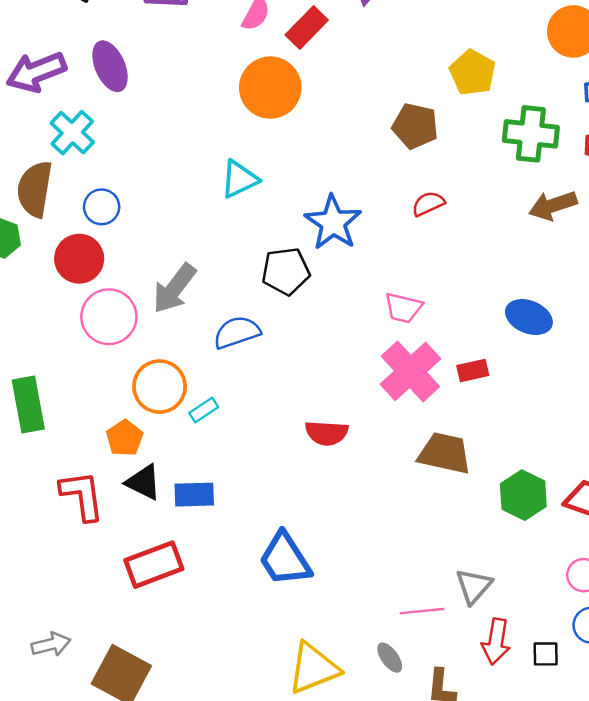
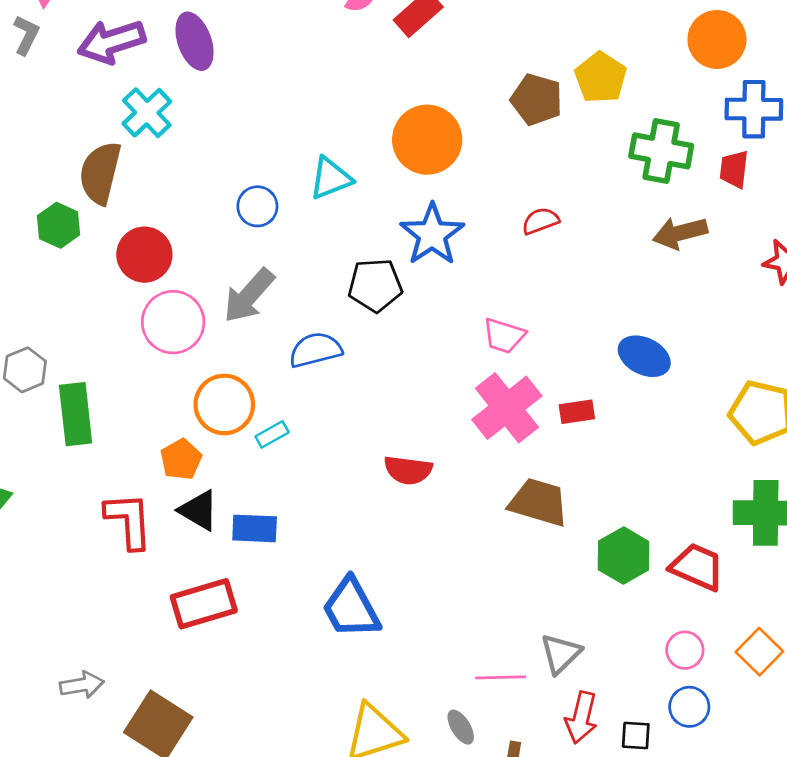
orange circle: (270, 88) -> (427, 140), moved
brown pentagon: (415, 126) -> (537, 100), moved
blue circle: (102, 207) -> (257, 206), moved

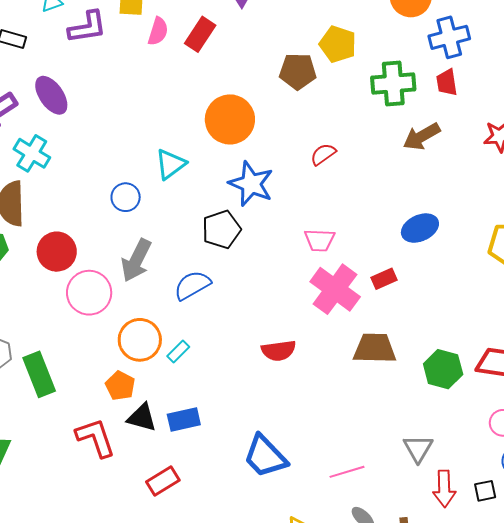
blue ellipse: (644, 356) -> (420, 228), turned -36
red rectangle: (204, 604) -> (163, 481), size x0.7
pink line: (501, 677) -> (347, 472), moved

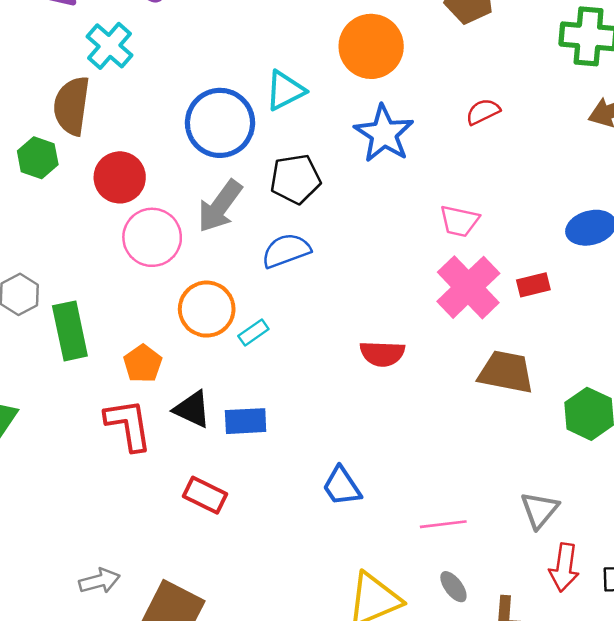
blue circle: (126, 197) -> (220, 123), size x1.8
black pentagon: (221, 230) -> (295, 179), moved
orange pentagon: (120, 386) -> (143, 364), moved
blue trapezoid: (265, 456) -> (342, 486), size x0.7
red rectangle: (163, 481) -> (205, 495), turned 48

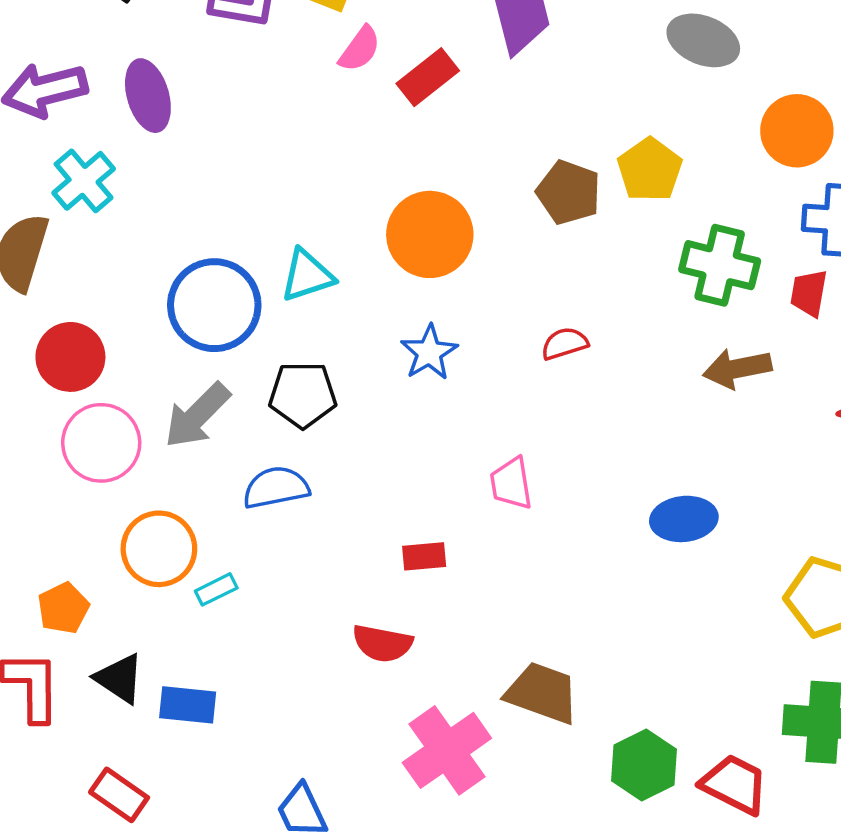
blue star: (384, 134) -> (429, 353), size x0.7
pink trapezoid: (459, 221) -> (511, 483), turned 60
red rectangle: (533, 285) -> (424, 556), moved
pink cross: (468, 287) -> (447, 750), moved

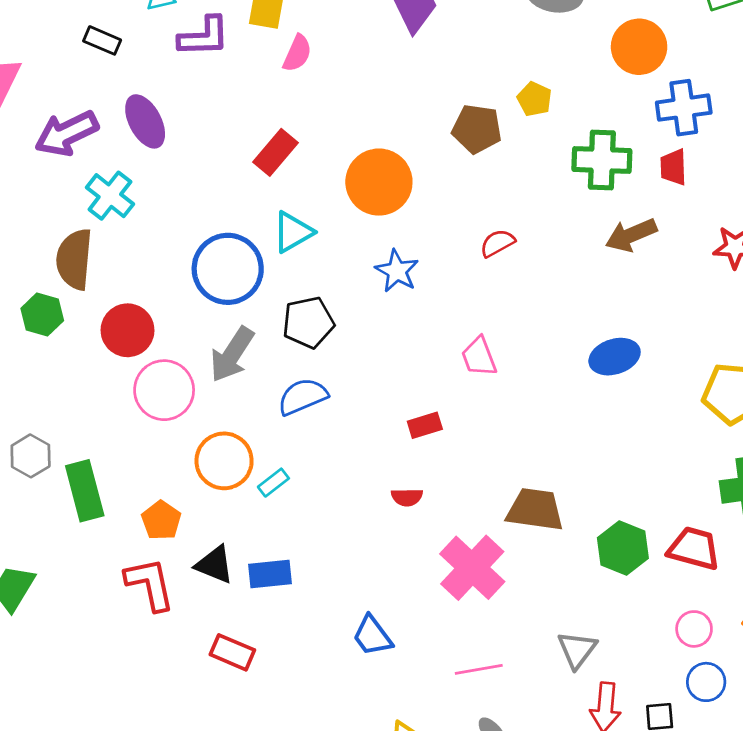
red rectangle: (428, 77) -> (275, 152), moved
yellow pentagon: (650, 170) -> (534, 99), size x0.7
red semicircle: (382, 643) -> (407, 497), size x0.7

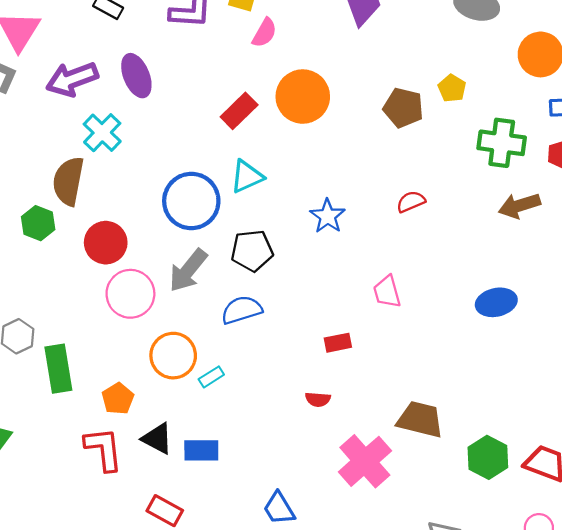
orange circle: (379, 182) -> (303, 97), moved

